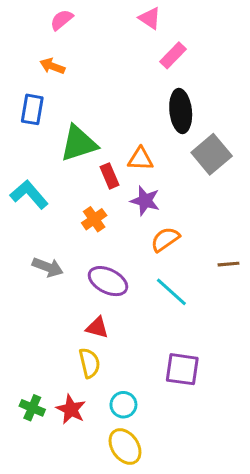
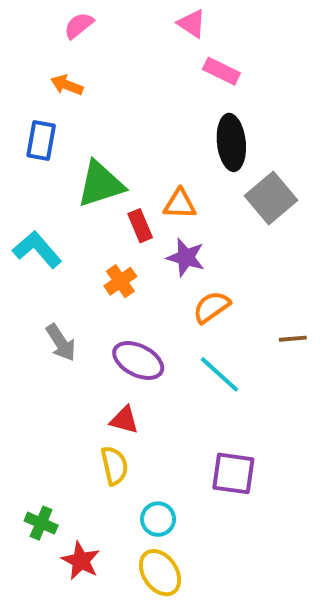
pink rectangle: (173, 55) -> (221, 71), turned 72
gray arrow: (48, 267) -> (61, 343), turned 36
red star: (71, 409) -> (81, 561), moved

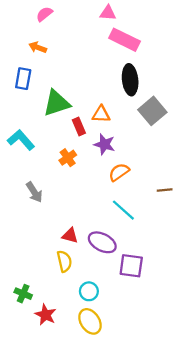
pink triangle: (192, 24) -> (108, 13), turned -30
pink rectangle: (221, 71) -> (125, 40), size x1.5
purple ellipse: (138, 360) -> (102, 242), moved

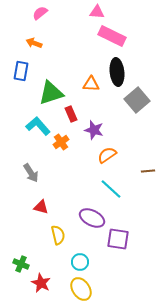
orange triangle: (101, 114) -> (91, 84), moved
cyan L-shape: (21, 140) -> (38, 126), moved
red triangle: (70, 236) -> (41, 207), moved

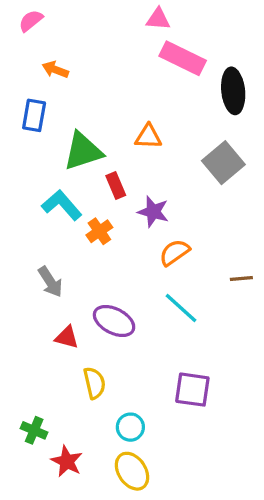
pink semicircle: (40, 13) -> (31, 21), moved
black ellipse: (117, 72) -> (233, 91), moved
purple ellipse: (92, 218) -> (114, 321), moved

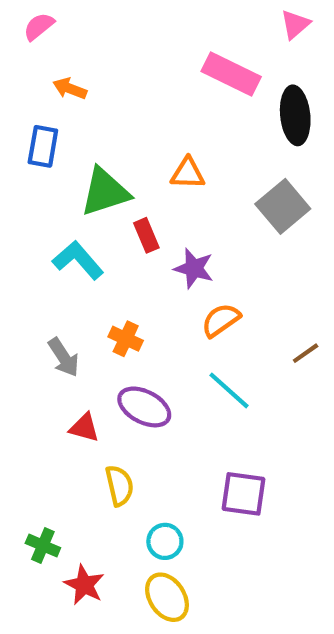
pink triangle: (158, 19) -> (295, 24), moved, turned -45
orange cross: (99, 231) -> (126, 339), moved, turned -30
brown line: (241, 279) -> (306, 353), turned -30

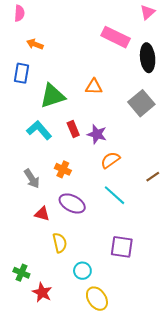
pink semicircle: (39, 26) -> (19, 13), turned 133
red rectangle: (146, 235) -> (73, 129), moved
yellow ellipse: (167, 597) -> (97, 299), moved

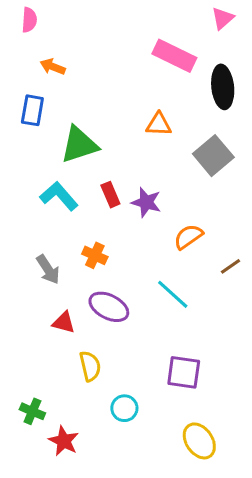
orange triangle: (94, 87) -> (159, 124), moved
orange semicircle: (110, 160) -> (188, 237), moved
yellow ellipse: (97, 299) -> (199, 441), moved

